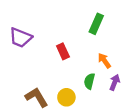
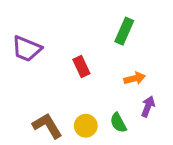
orange arrow: (104, 61) -> (135, 78), turned 112
green semicircle: (89, 81) -> (118, 123), moved, turned -42

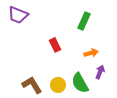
purple trapezoid: (27, 49) -> (18, 15), moved
green semicircle: (118, 123) -> (80, 83), size x1.5

